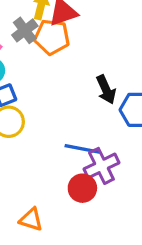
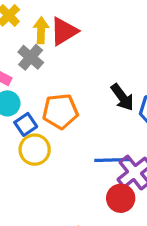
orange pentagon: (52, 37) -> (60, 111), moved

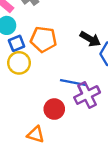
black arrow: (122, 97) -> (90, 39), turned -36
red circle: (121, 198) -> (54, 109), moved

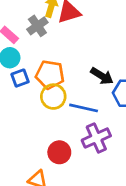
yellow circle: (19, 63) -> (53, 97), moved
blue line: (73, 82) -> (84, 108), moved

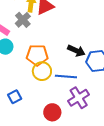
blue square: (20, 78) -> (15, 97), moved

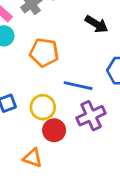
black arrow: (76, 51) -> (96, 24), moved
yellow circle: (42, 71) -> (43, 107), moved

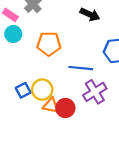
yellow circle: (43, 107) -> (42, 90), moved
orange triangle: (33, 158) -> (51, 105), moved

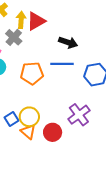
blue line: (81, 68) -> (62, 64), moved
orange triangle: (51, 105) -> (28, 132), moved, turned 35

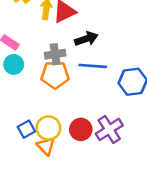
gray cross: (14, 37) -> (55, 54), moved, turned 35
black arrow: (68, 42) -> (86, 39), moved, turned -42
red circle: (53, 132) -> (81, 129), moved

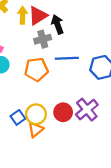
black arrow: (86, 39) -> (57, 24), moved, turned -84
gray cross: (55, 54) -> (43, 39), moved
orange triangle: (46, 146) -> (36, 130), turned 42

